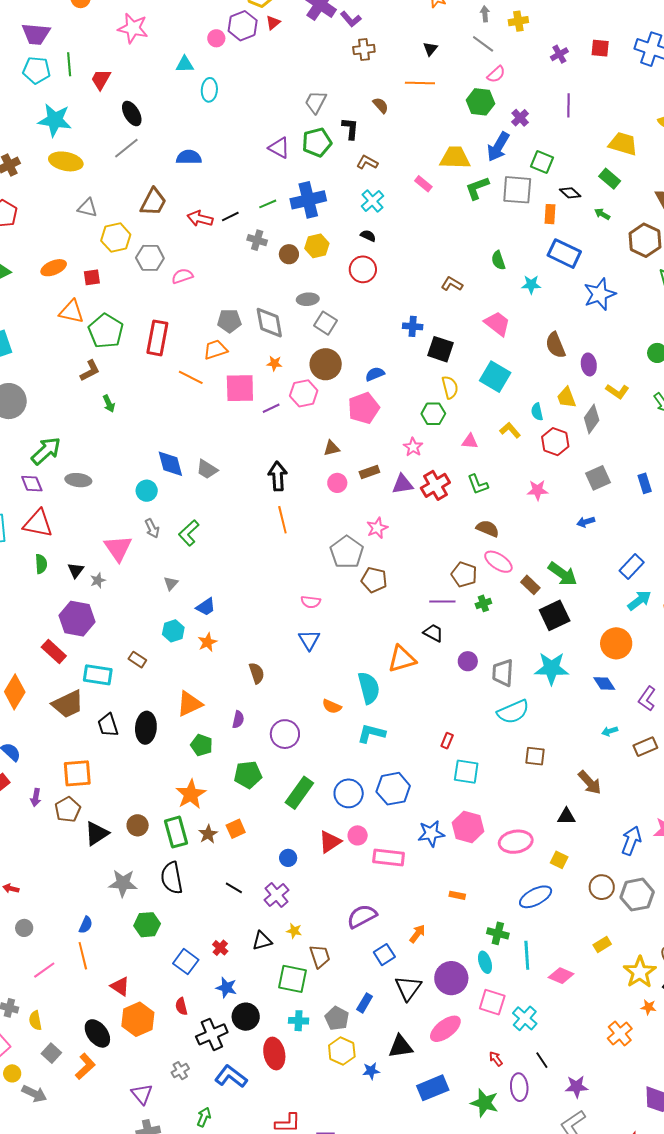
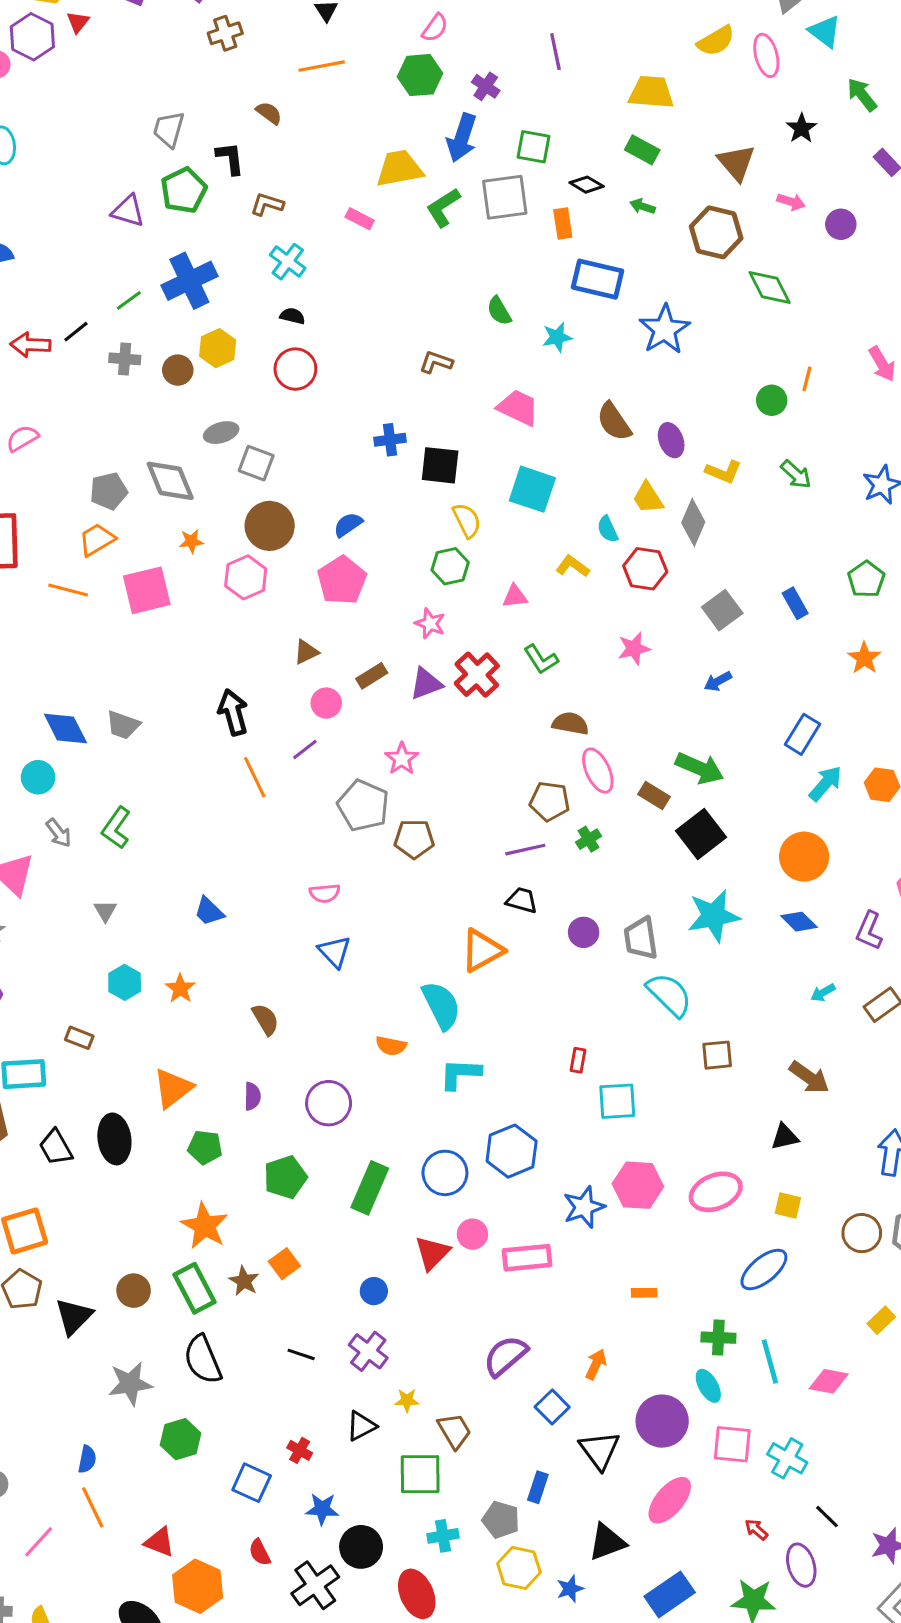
purple line: (271, 408) -> (305, 749), moved
pink ellipse: (498, 562) -> (598, 771), turned 44
blue trapezoid: (206, 607) -> (209, 911), moved, turned 90
cyan semicircle: (513, 712) -> (669, 995), turned -100

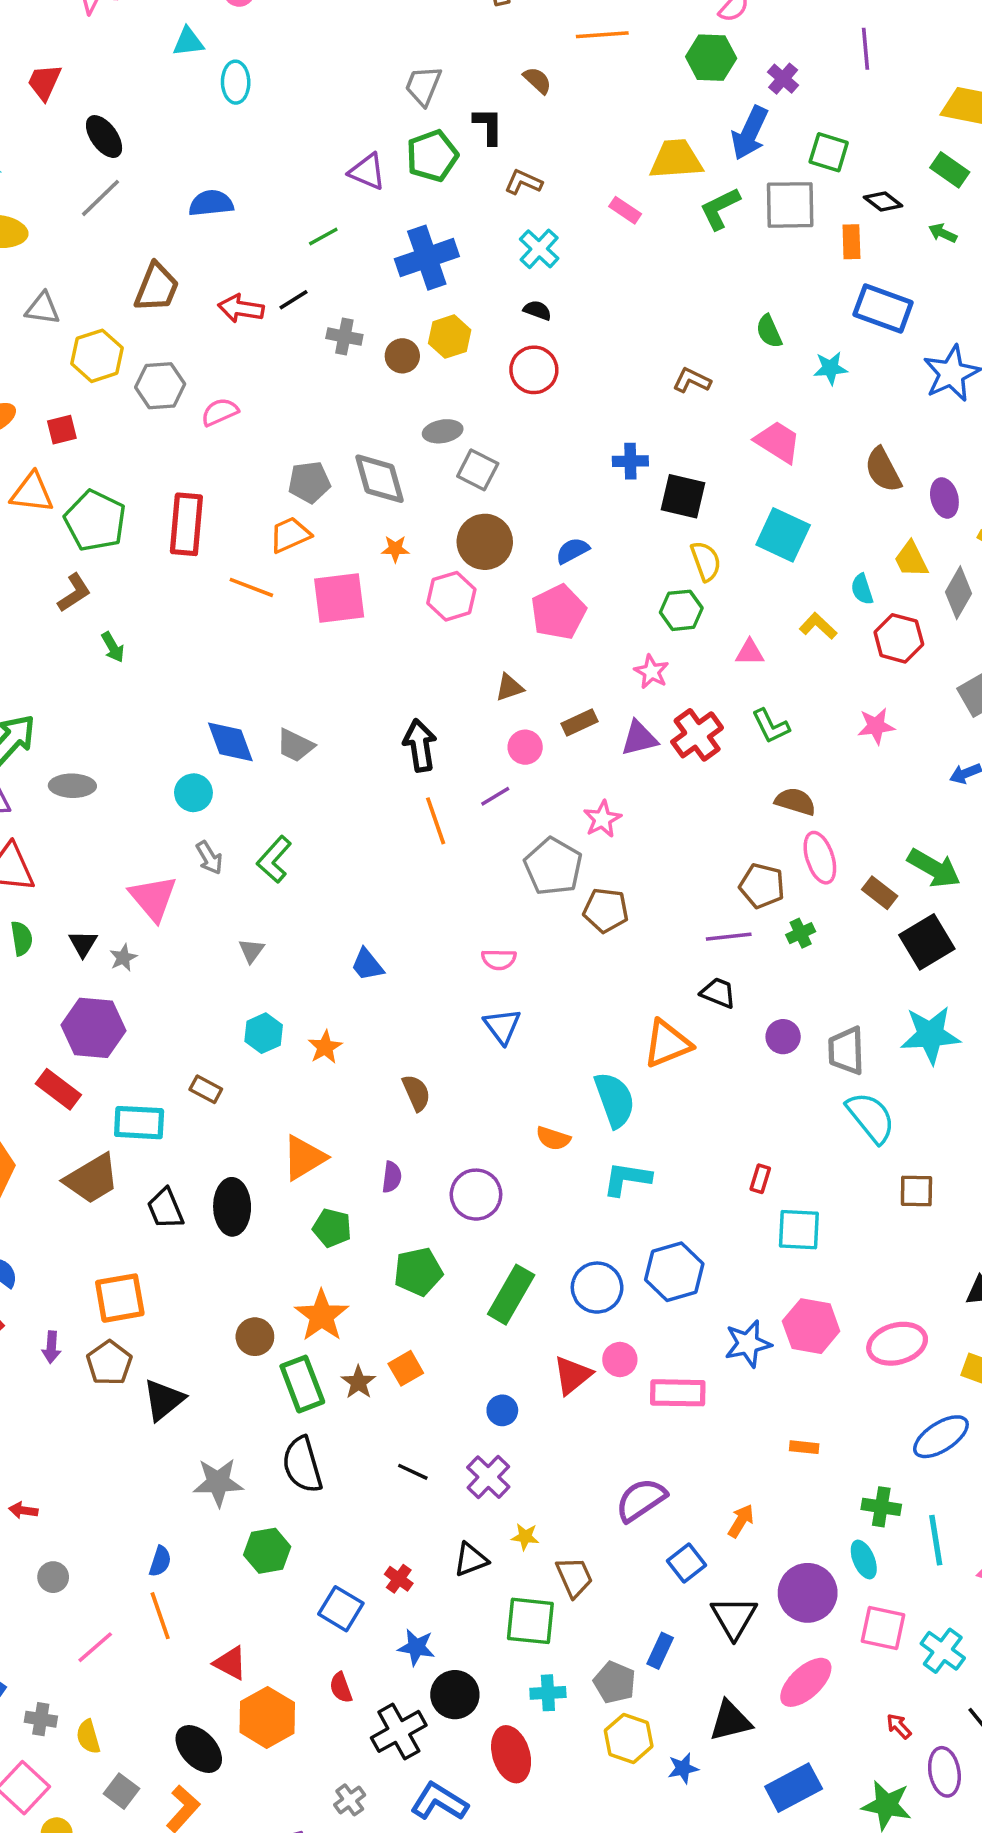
green line: (129, 300) -> (323, 237), moved
brown circle: (134, 1291) -> (255, 1337), moved

